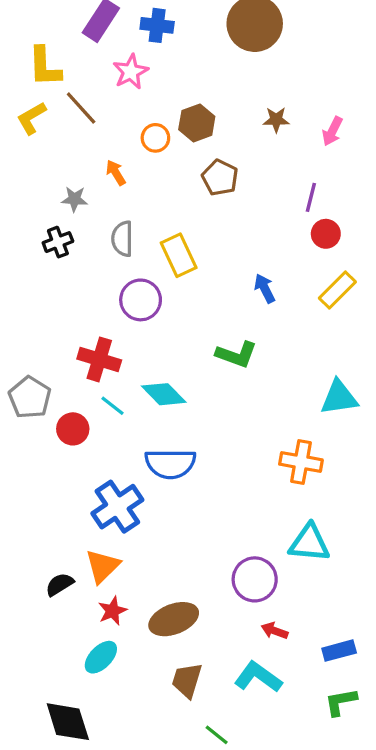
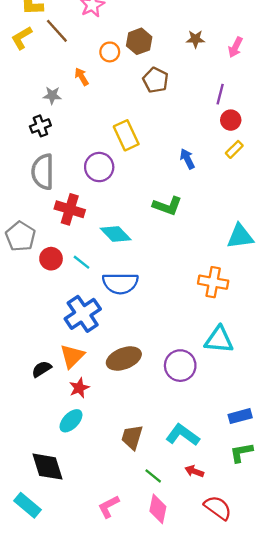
gray semicircle: (122, 239) -> (43, 172), moved, size x1.4
yellow rectangle: (337, 290) -> (234, 149), moved, size x0.7
cyan line: (112, 406) -> (82, 262), moved
brown ellipse: (174, 619) -> (124, 359), moved
red arrow: (275, 631) -> (194, 471), moved

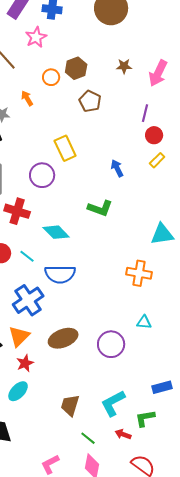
pink arrow: (235, 47) -> (158, 73), size x1.5
cyan triangle: (219, 340) -> (144, 322), size x0.6
cyan L-shape: (183, 435) -> (113, 403), turned -64
green L-shape: (241, 452) -> (145, 418), moved

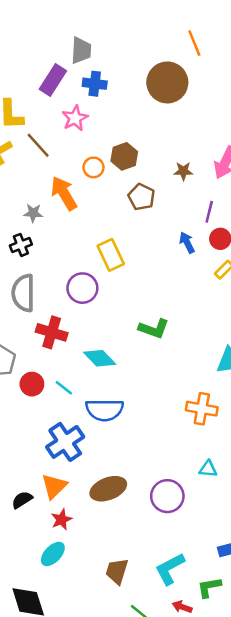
brown star: (124, 66) -> (183, 171), moved
orange arrow: (27, 98) -> (64, 193), size x1.8
blue arrow: (117, 168) -> (187, 243), moved

